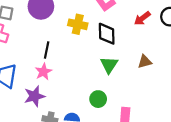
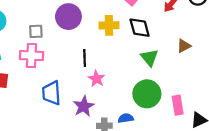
pink star: (43, 72) -> (96, 79), moved
green circle: (98, 99) -> (147, 94), size x1.6

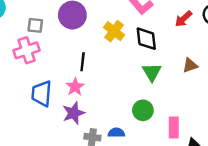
yellow cross: (109, 25) -> (114, 31), turned 30
pink cross: (31, 56) -> (27, 50), turned -30
pink star: (96, 79) -> (75, 87), moved
green circle: (147, 94) -> (143, 110), size x0.7

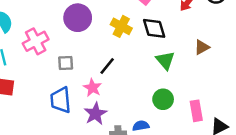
gray square: (35, 25) -> (66, 63), moved
pink cross: (27, 50) -> (36, 41), moved
black line: (83, 62) -> (107, 66), moved, turned 42

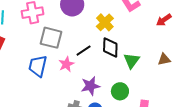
black diamond: (154, 28) -> (110, 47), moved
gray square: (66, 63) -> (51, 38), size x1.6
purple star: (95, 114) -> (90, 86), moved

